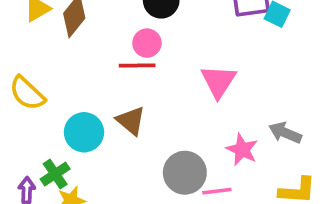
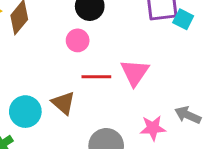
red line: (137, 66) -> (96, 77), moved
pink star: (242, 150) -> (153, 128), turned -30

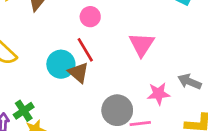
red line: (96, 77) -> (85, 50), moved, turned 60
cyan circle: (25, 112) -> (61, 64), moved

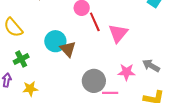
red line: (85, 50) -> (95, 22), moved
green cross: (24, 111) -> (21, 59), moved

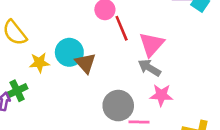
green cross: (21, 59) -> (17, 91), moved
gray arrow: (151, 66) -> (149, 68), moved
yellow star: (30, 89) -> (39, 63), moved

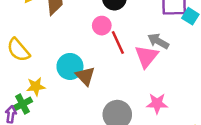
yellow star: (39, 63) -> (36, 86), moved
gray arrow: (149, 68) -> (158, 41), moved

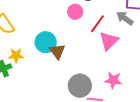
gray arrow: (158, 41) -> (125, 18), moved
red line: (118, 42) -> (98, 24), moved, turned 54

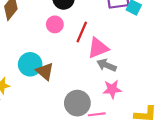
gray arrow: (125, 18) -> (107, 65), moved
pink triangle: (109, 41) -> (98, 48), turned 35

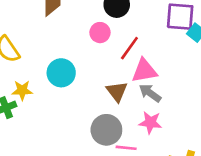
brown triangle: (45, 71) -> (117, 91), moved

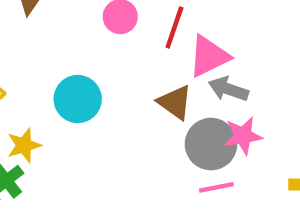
gray circle: (106, 130) -> (211, 144), moved

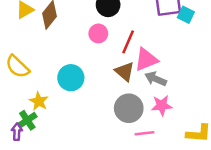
brown triangle: (175, 102) -> (125, 72), moved
gray circle: (211, 144) -> (129, 108), moved
yellow star: (24, 145) -> (39, 101), turned -30

